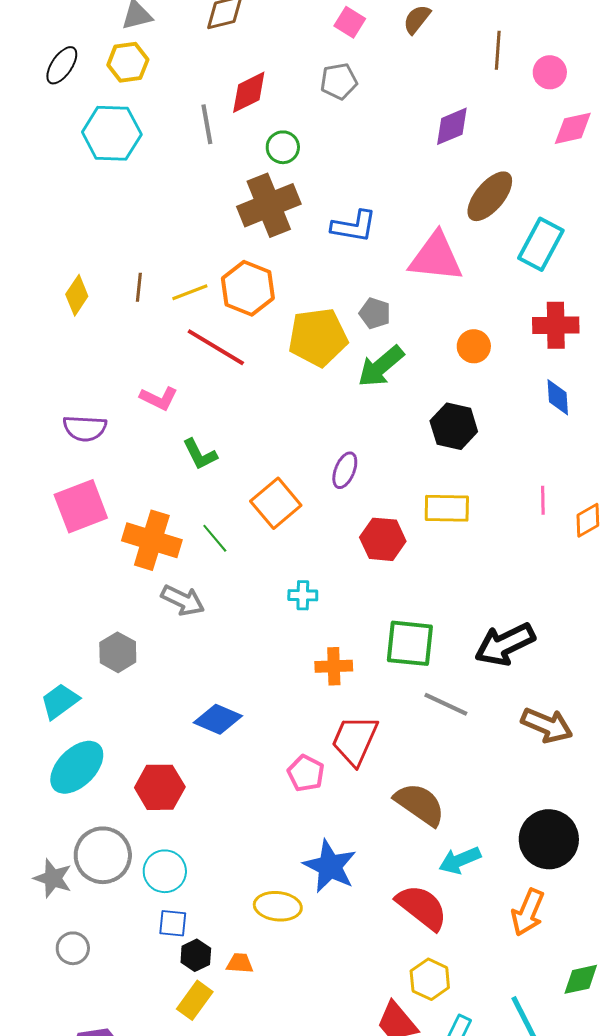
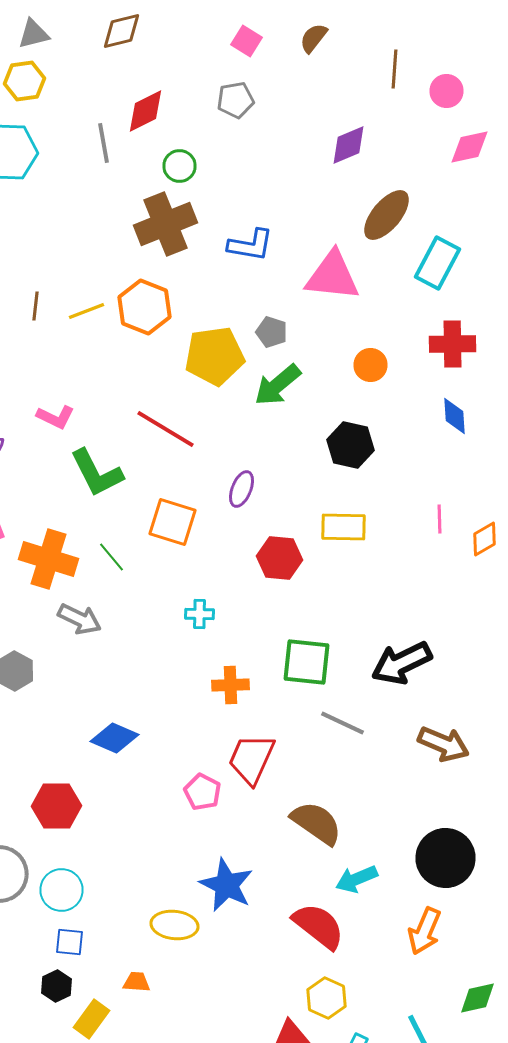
red line: (216, 347) -> (166, 429), moved
green L-shape: (200, 454) -> (96, 473), size x1.5
orange square: (276, 503) -> (172, 522), turned -33
black hexagon: (196, 955) -> (56, 986), moved

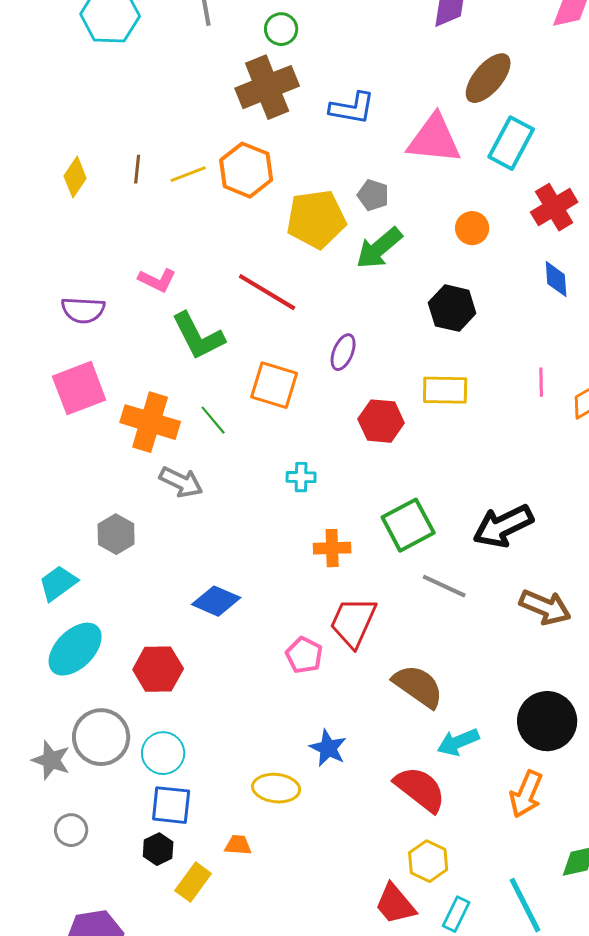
cyan rectangle: (438, 263) -> (511, 143), moved
red cross: (452, 344) -> (554, 207), turned -30
green square: (306, 662) -> (408, 525), turned -34
blue star: (226, 885) -> (328, 748), size x0.7
blue square: (70, 942) -> (171, 805), size x1.4

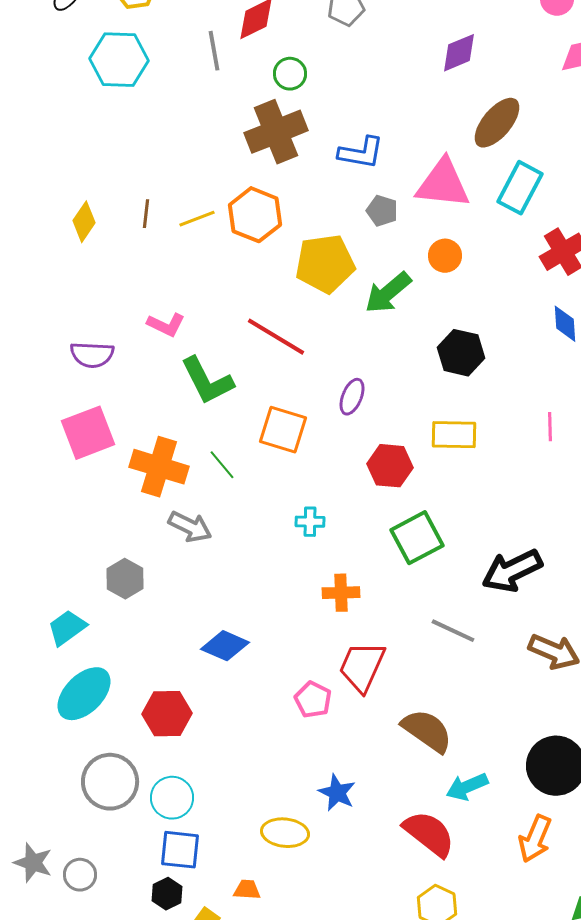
gray pentagon: (373, 195) -> (382, 211), moved
orange circle: (472, 228) -> (445, 256), moved
green square: (408, 525) -> (417, 538), moved
gray star: (51, 760) -> (33, 863), moved

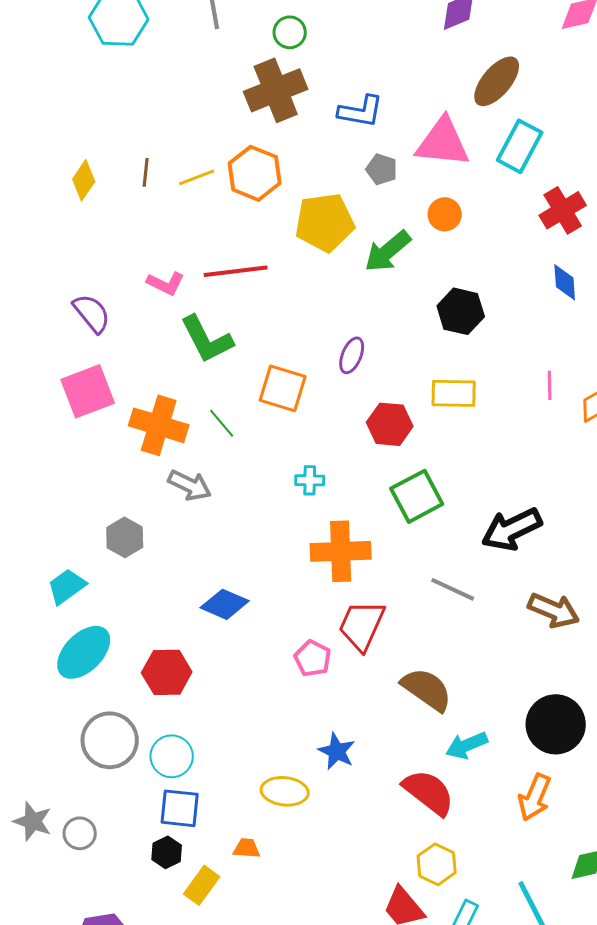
red line: (276, 337) -> (236, 271), moved, turned -38
purple semicircle: (92, 355) -> (92, 313), turned -132
orange cross: (341, 593) -> (341, 551), size x1.6

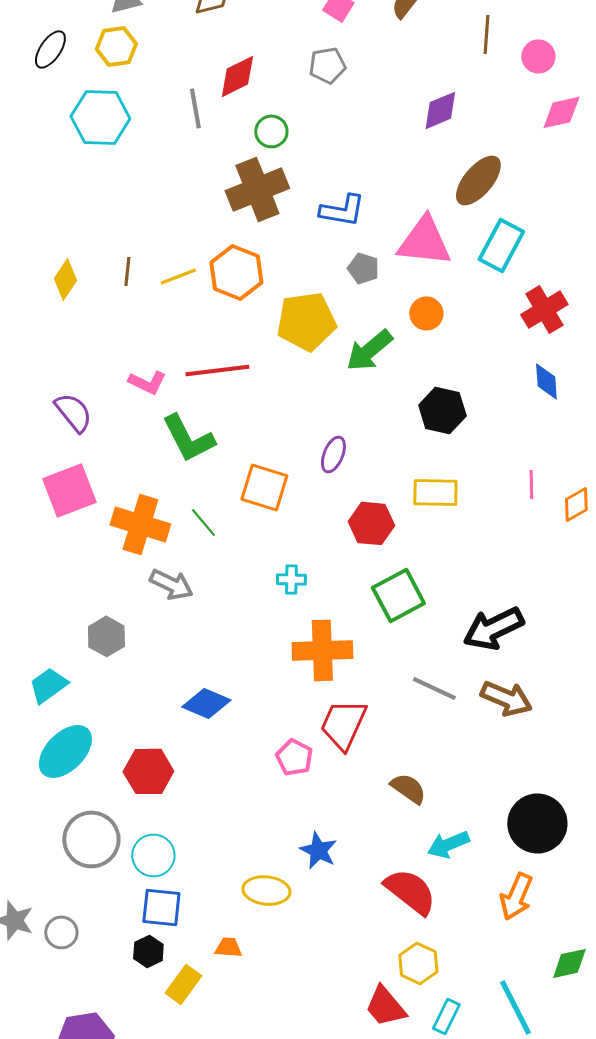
brown arrow: (554, 610) -> (506, 698), moved
brown semicircle: (427, 689) -> (408, 788), size x0.7

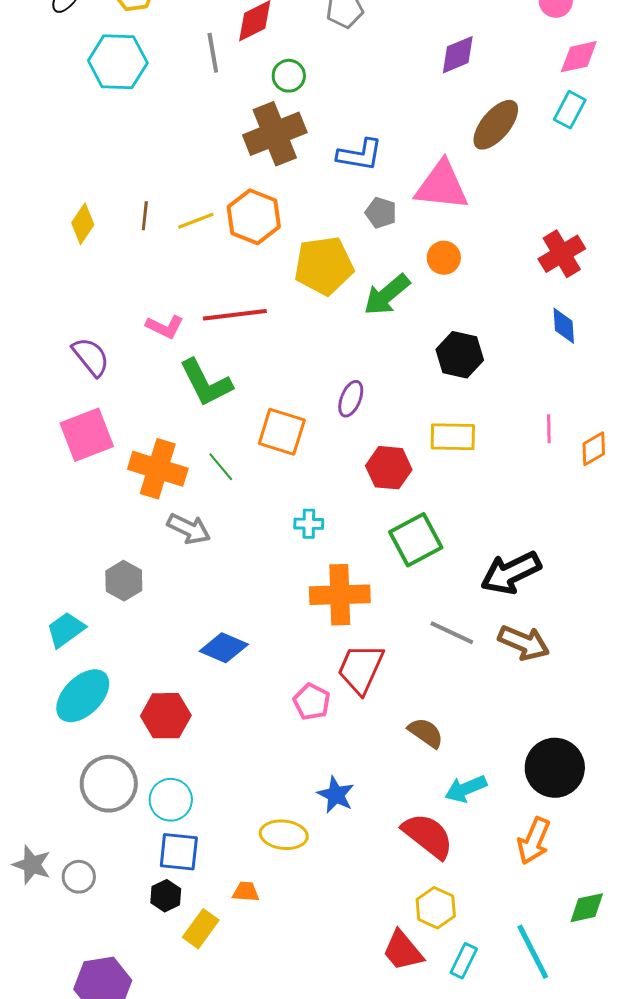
cyan rectangle: (501, 245) -> (570, 110), moved, size x0.7

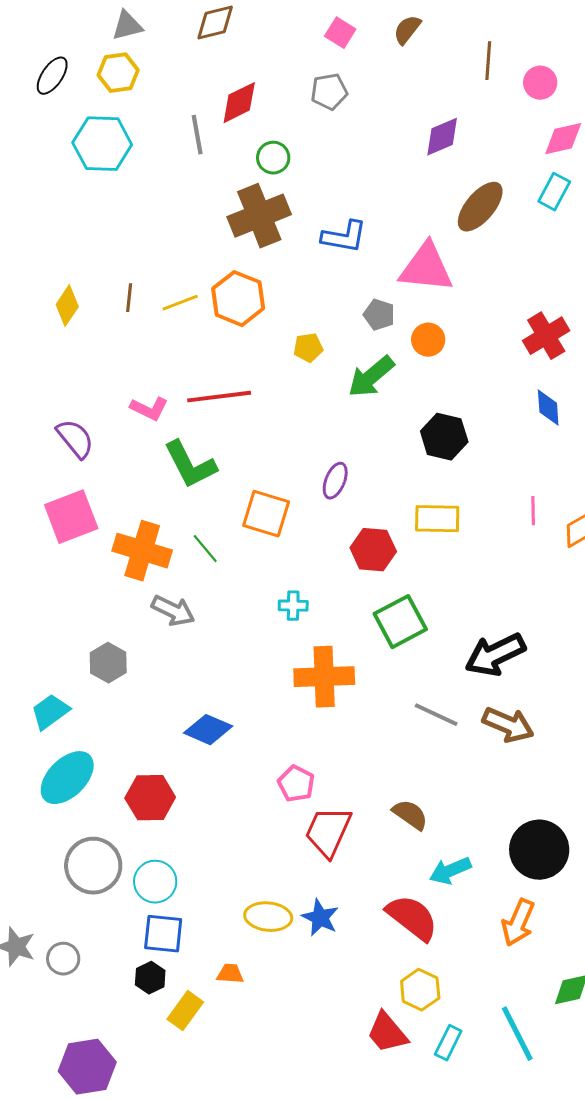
gray pentagon: (381, 213) -> (379, 315), moved
yellow pentagon: (324, 266) -> (308, 348), size x0.5
red trapezoid: (361, 669) -> (328, 832), moved
blue star: (336, 795) -> (320, 918), moved

